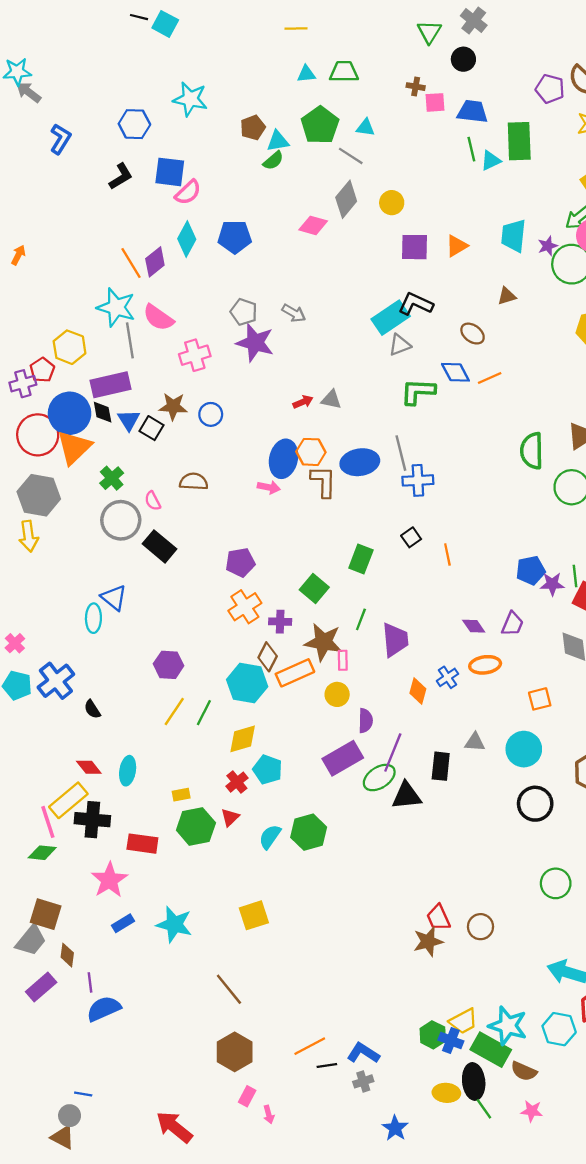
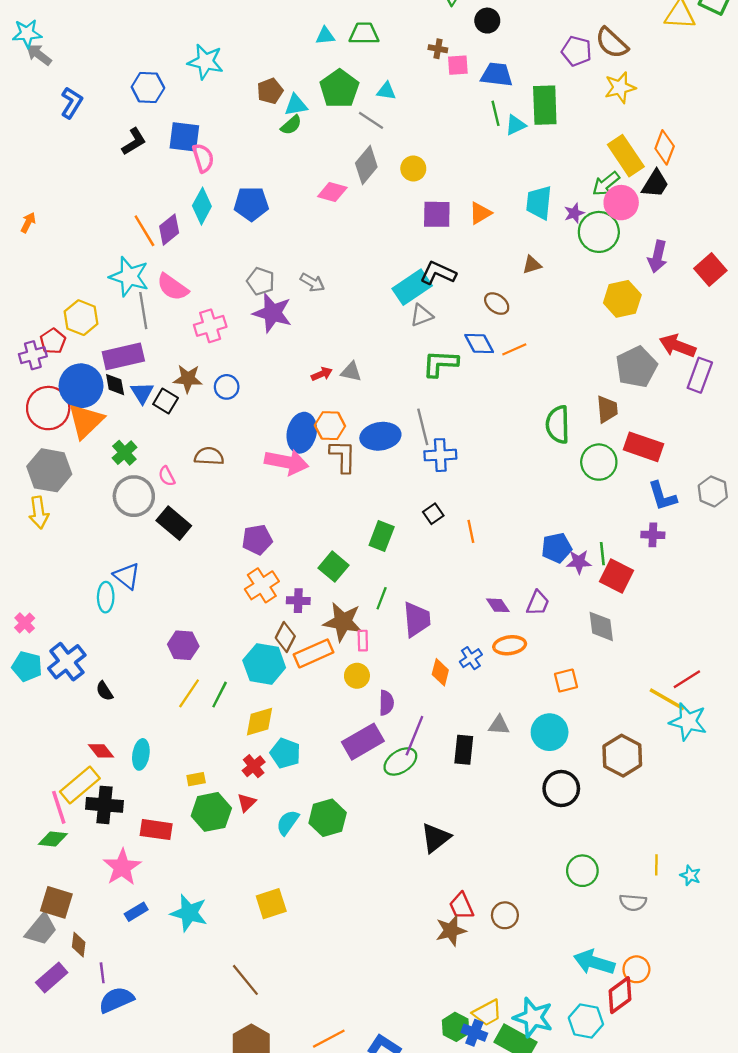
pink semicircle: (188, 192) -> (203, 158), turned -64
pink arrow: (269, 487) -> (287, 462), size x1.8
black triangle: (407, 796) -> (436, 838), moved, turned -32

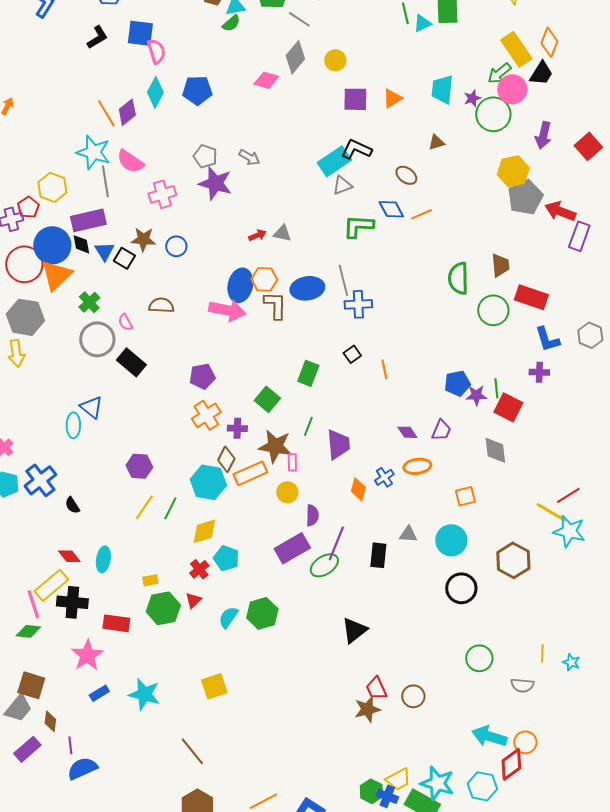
gray pentagon: (636, 367) -> (525, 197), moved

